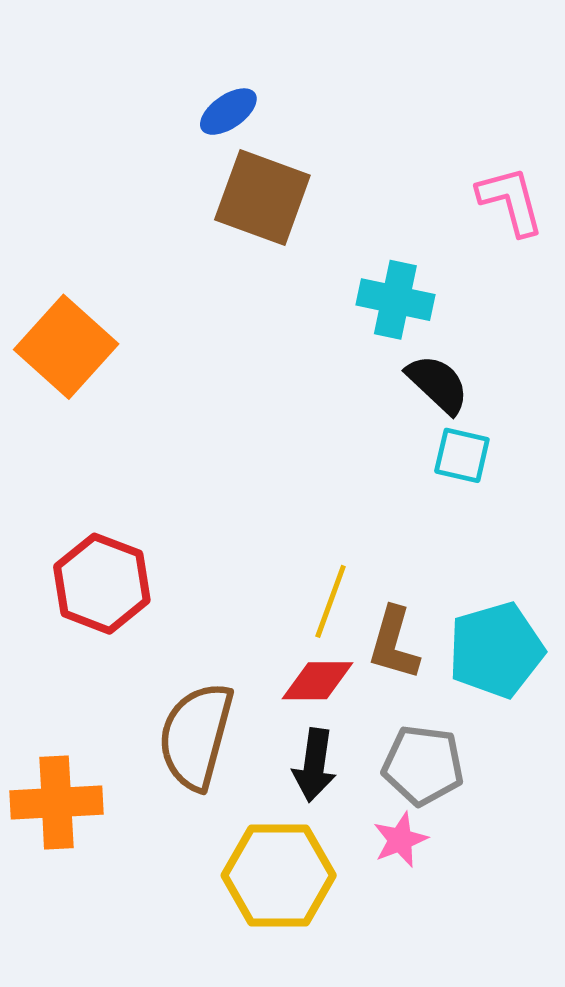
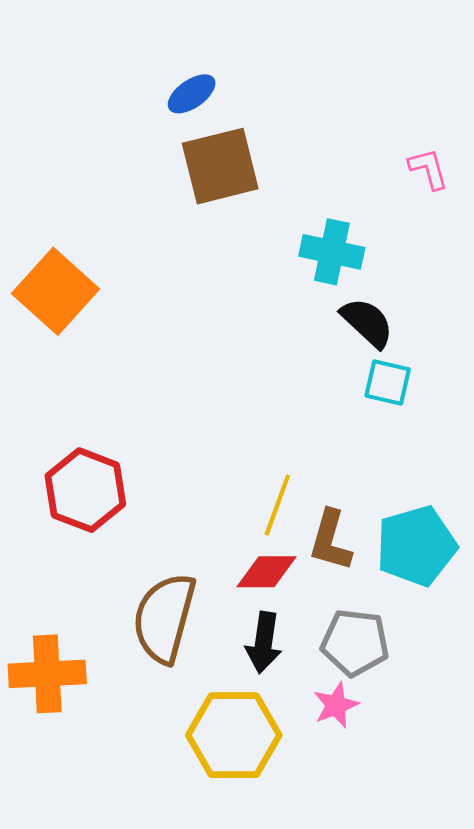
brown square: (262, 198) -> (220, 166), turned -34
pink L-shape: (511, 201) -> (428, 169), size x0.7

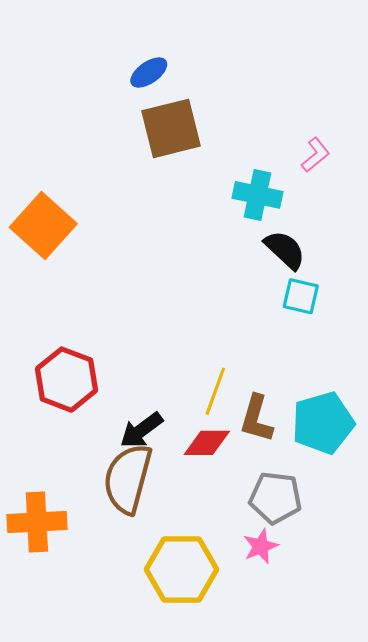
pink L-shape: (428, 169) -> (316, 155), moved, turned 66
black arrow: (264, 643) -> (141, 430), moved, turned 45

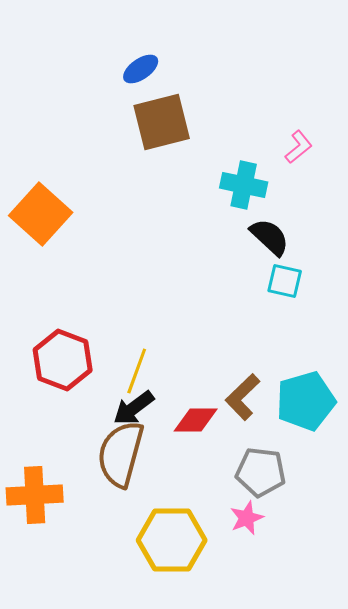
yellow line: (215, 391) -> (137, 371), moved
brown L-shape: (256, 419) -> (243, 397), turned 30

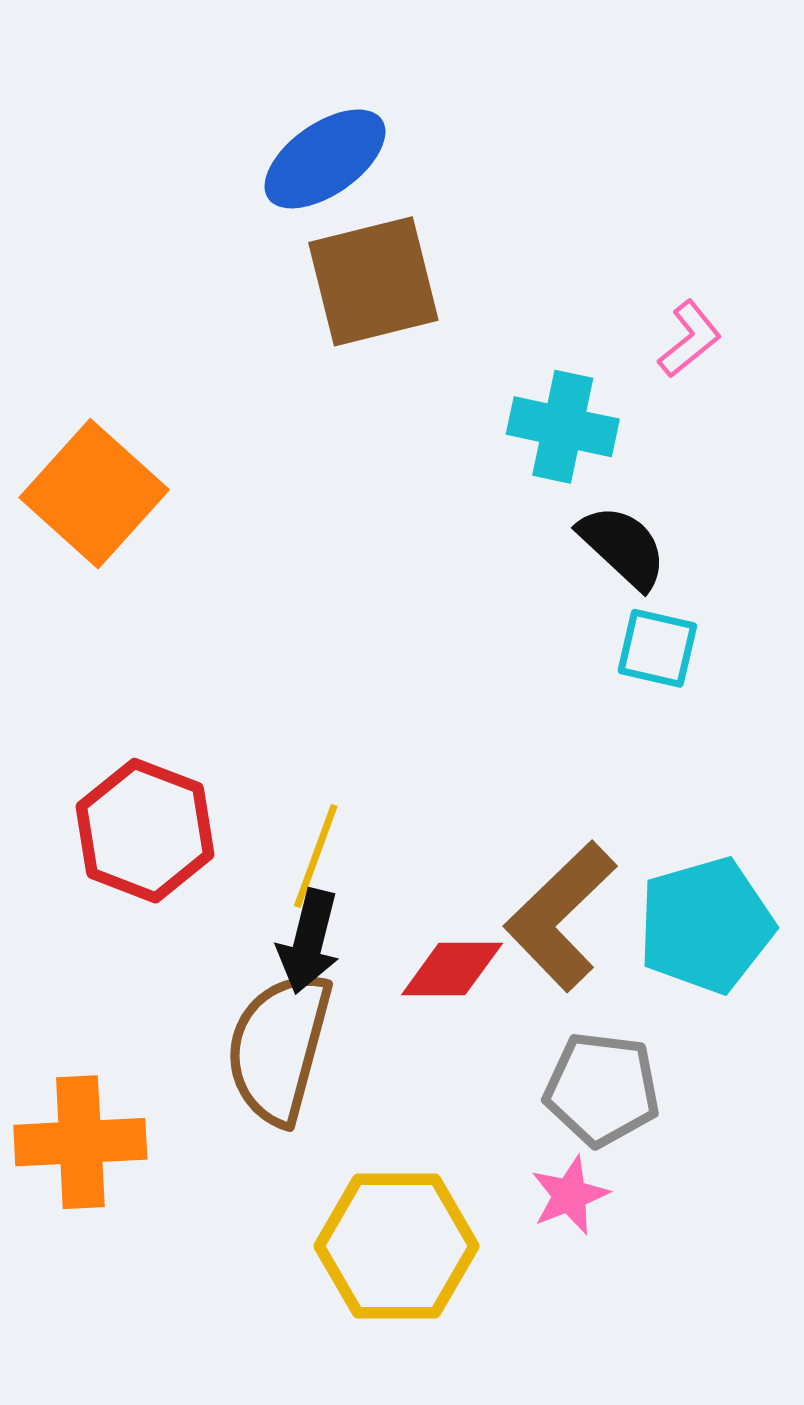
blue ellipse: (141, 69) -> (325, 159), size x1.5
brown L-shape: (243, 397) -> (560, 916), size x1.4
black arrow: (134, 408) -> (309, 941), turned -39

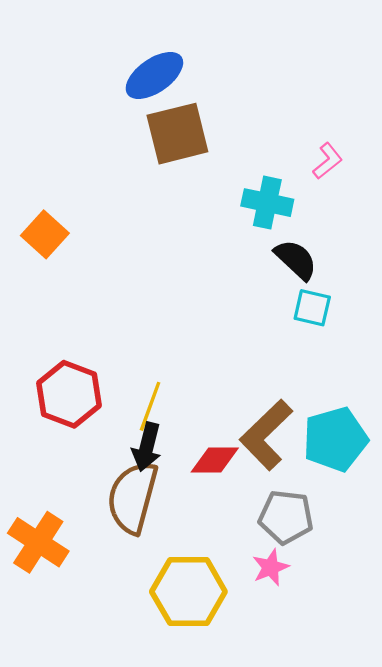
orange square: (94, 494) -> (45, 234), size x0.7
orange cross: (80, 1142) -> (38, 542), turned 36

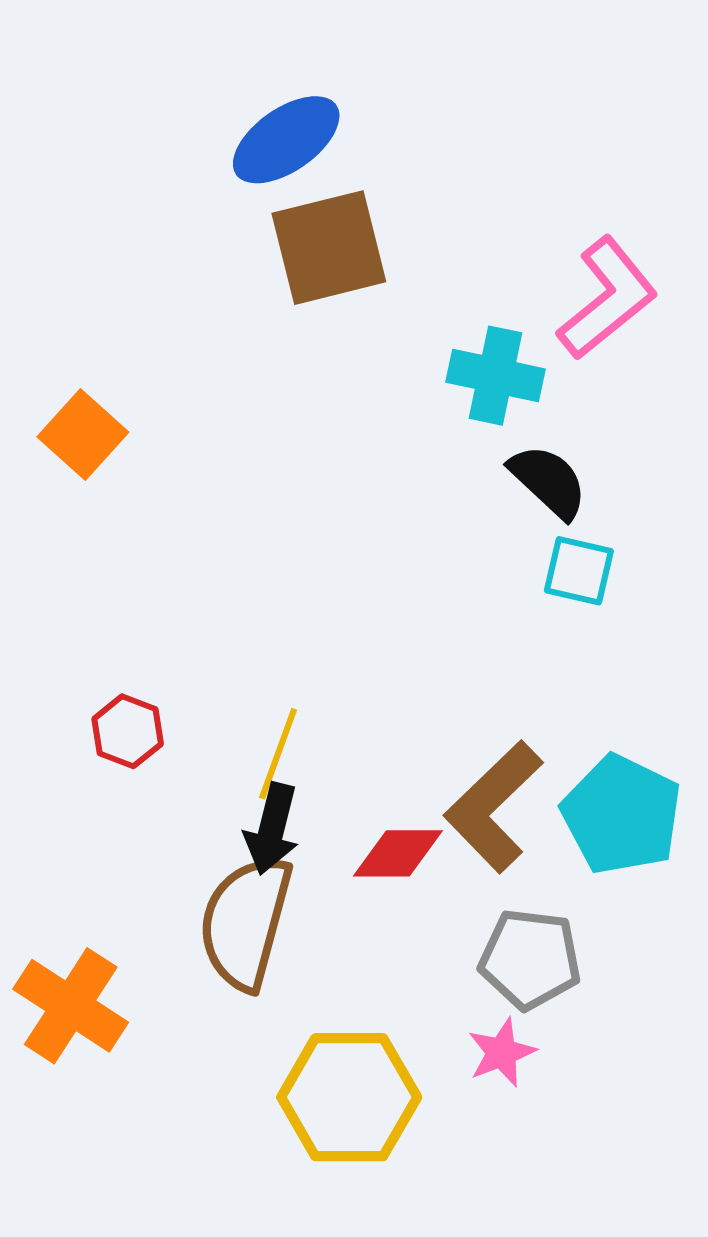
pink L-shape: (328, 161) -> (607, 298), size x1.8
red hexagon: (69, 394) -> (128, 731), size x0.6
cyan pentagon: (335, 439) -> (622, 815), turned -30

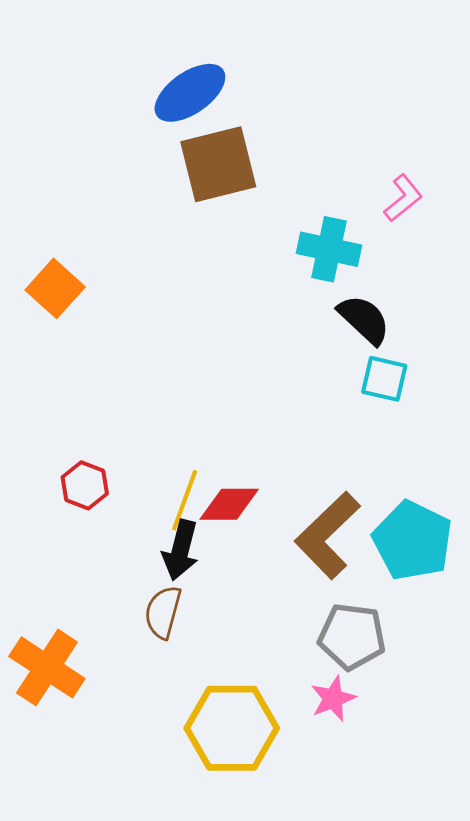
pink L-shape: (607, 298) -> (403, 198), size x0.6
red diamond: (398, 853) -> (229, 504), moved
brown semicircle: (246, 922) -> (163, 612), size x0.6

